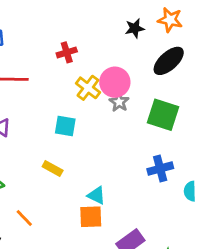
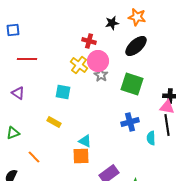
red cross: (67, 52) -> (89, 41), moved, turned 32

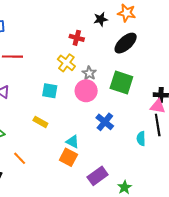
pink circle: (98, 61) -> (86, 91), moved
blue cross: (130, 122) -> (105, 122), moved, turned -36
orange square: (81, 156) -> (68, 157), turned 30

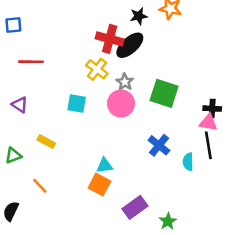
red cross: (77, 38) -> (110, 39), size x1.5
black ellipse: (126, 43) -> (130, 45), moved
yellow rectangle: (40, 122) -> (46, 142), moved
blue cross: (105, 122) -> (159, 145), moved
cyan triangle: (73, 142) -> (105, 166), turned -32

